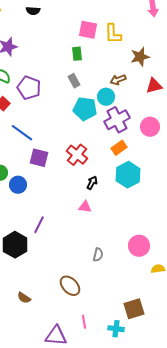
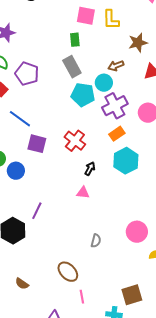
gray rectangle: (74, 81) -> (72, 67), size x1.5
pink line: (84, 322) -> (82, 297), moved

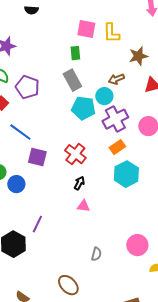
black arrow: (90, 169) -> (79, 183), moved

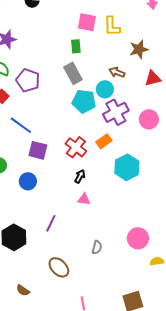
brown arrow: (116, 79) -> (117, 72), turned 42
orange rectangle: (117, 147) -> (104, 141), moved
blue circle: (16, 184) -> (28, 181), moved
purple line: (37, 224) -> (51, 223), moved
brown ellipse: (68, 285) -> (59, 267), moved

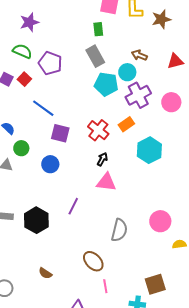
brown star: (139, 49) -> (161, 19), moved
pink triangle: (84, 199) -> (106, 182), size x1.5
gray semicircle: (97, 247) -> (119, 230), size x1.6
brown ellipse: (59, 267) -> (93, 261), moved

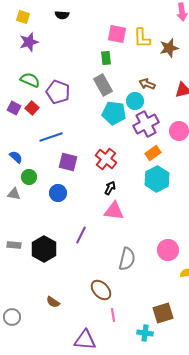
purple star: (29, 22) -> (29, 42), moved
blue line: (43, 108) -> (51, 137), turned -55
orange rectangle: (126, 124) -> (153, 153), moved

